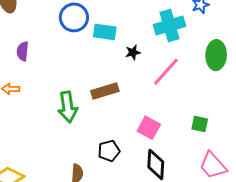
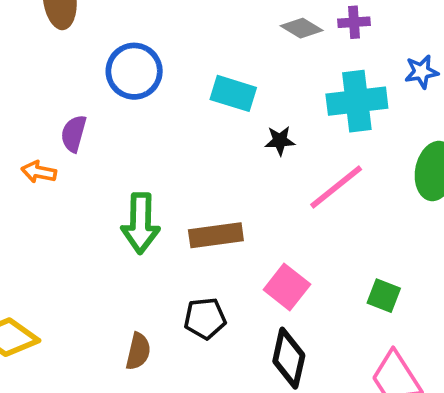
blue circle: (74, 17) -> (134, 71), moved
purple semicircle: (23, 51) -> (74, 134), moved
brown rectangle: (105, 91) -> (216, 235), moved

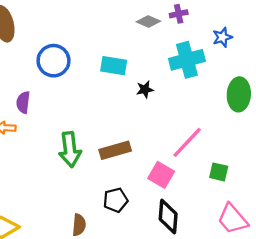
pink line: (336, 187) -> (187, 142), moved

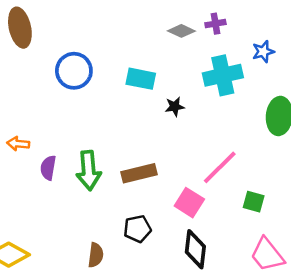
purple semicircle: (23, 102) -> (48, 168), moved

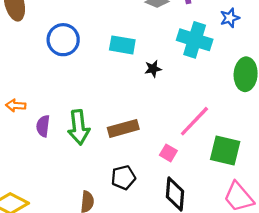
cyan cross: (223, 75) -> (195, 40), turned 32
green square: (254, 202) -> (225, 150), size x1.6
pink square: (189, 203) -> (168, 153), size x0.7

